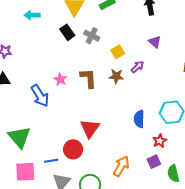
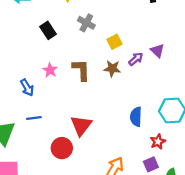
black rectangle: (67, 32) -> (48, 30), moved
purple triangle: (155, 42) -> (157, 51), moved
blue arrow: (40, 96) -> (27, 87), size x0.7
blue line: (51, 161) -> (34, 118), moved

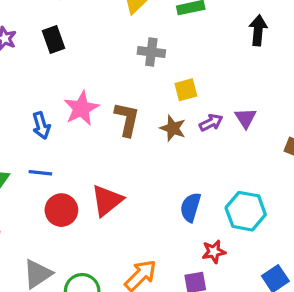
gray cross: (86, 23) -> (151, 52), turned -35
black rectangle: (48, 30) -> (53, 40), moved
pink star: (50, 70) -> (81, 108), size x1.5
red circle: (62, 148) -> (61, 210), moved

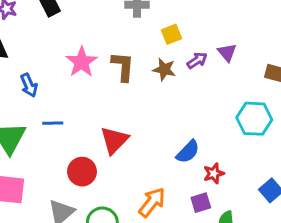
blue arrow: (41, 126) -> (29, 85), moved
blue semicircle: (190, 207) -> (188, 152), moved, turned -145
red circle: (61, 210) -> (82, 172), moved
cyan hexagon: (246, 211) -> (254, 119), moved

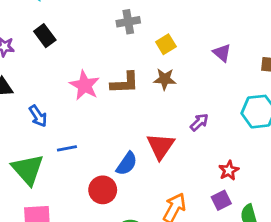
purple arrow: (197, 60) -> (199, 122), moved
brown L-shape: (123, 66) -> (125, 83), turned 92
red triangle: (114, 140) -> (161, 146), moved
blue semicircle: (188, 152) -> (127, 164), moved

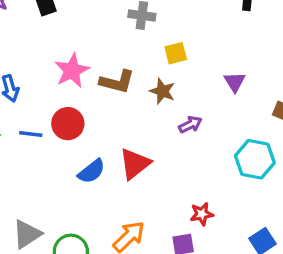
purple arrow: (199, 122) -> (190, 125), moved
red circle: (103, 190) -> (68, 124), moved

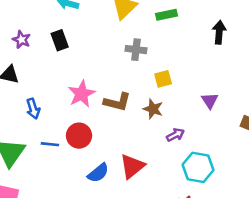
cyan hexagon: (255, 159) -> (198, 167), moved

